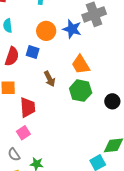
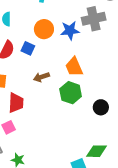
blue star: (72, 29) -> (70, 31), turned -30
brown arrow: (50, 79) -> (41, 77), turned 91

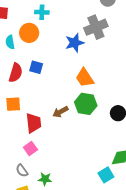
orange circle: (44, 29) -> (29, 33), moved
brown arrow: (41, 77) -> (60, 112), moved

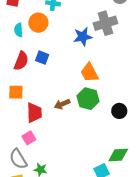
gray semicircle: (22, 171) -> (18, 159), size x1.5

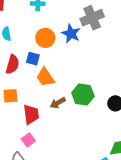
orange circle: (38, 23) -> (45, 38), moved
blue star: (83, 37) -> (71, 34), turned -30
orange trapezoid: (89, 73) -> (45, 77), moved

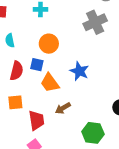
blue star: (71, 34) -> (79, 71), moved
green hexagon: (83, 95) -> (93, 133), moved

